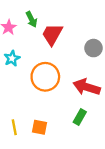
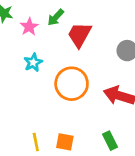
green arrow: (32, 19) -> (56, 17), turned 70
green rectangle: (80, 117) -> (110, 141), moved, turned -56

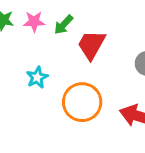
pink star: (29, 27) -> (34, 22), moved, turned 30

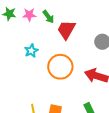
green arrow: (64, 25) -> (48, 17), turned -80

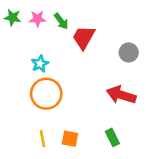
orange circle: (60, 67) -> (46, 94), moved

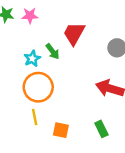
green arrow: (61, 21) -> (53, 51), moved
yellow line: (42, 139) -> (35, 117), moved

